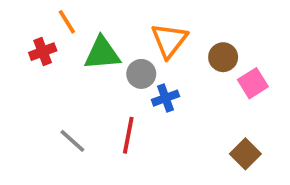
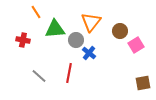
red cross: (43, 52) -> (23, 40), moved, turned 32
blue cross: (165, 98) -> (89, 53), turned -32
brown square: (245, 154) -> (143, 83), moved, turned 35

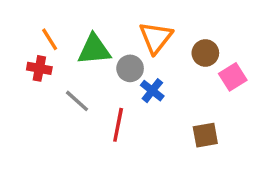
orange line: (36, 12) -> (50, 39), moved
gray line: (39, 76) -> (77, 101), moved
brown square: (143, 83) -> (205, 135), moved

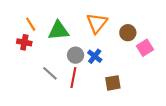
gray circle: (130, 68) -> (76, 55), moved
gray line: (77, 101) -> (50, 73), moved
brown square: (205, 135) -> (113, 83), moved

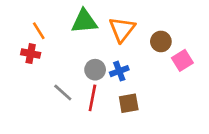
green triangle: (58, 31) -> (84, 21), moved
blue cross: (95, 56) -> (119, 71), turned 32
brown square: (113, 83) -> (129, 103), moved

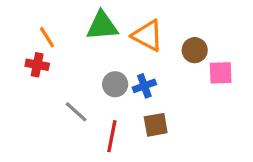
orange triangle: (122, 29) -> (148, 36), turned -40
pink square: (182, 60) -> (221, 73), turned 30
red line: (92, 98) -> (112, 136), moved

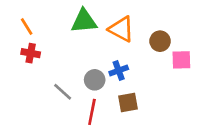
orange line: (47, 37) -> (27, 26), moved
gray circle: (115, 84) -> (95, 80), moved

